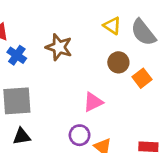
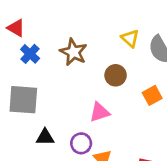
brown circle: (118, 62) -> (116, 75), moved
black triangle: (22, 136) -> (45, 137), moved

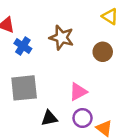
pink triangle: (100, 112) -> (78, 92), moved

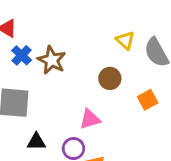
brown star: (61, 38) -> (52, 60), moved
pink triangle: (78, 92) -> (90, 119), moved

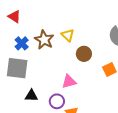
yellow triangle: (125, 40) -> (68, 35), moved
blue cross: (22, 55) -> (22, 43), moved

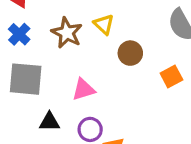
blue cross: (22, 43) -> (19, 34), moved
pink triangle: (69, 81) -> (83, 89), moved

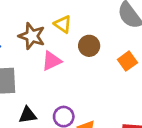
pink triangle: (83, 89) -> (51, 61), moved

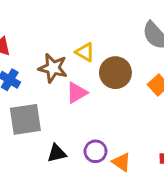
brown circle: (89, 46) -> (115, 73), size x1.4

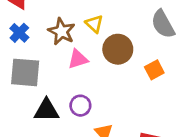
purple circle: (95, 151) -> (80, 106), moved
black triangle: (57, 153) -> (46, 110), size x1.4

